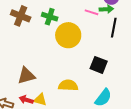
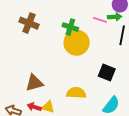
green cross: (50, 17) -> (70, 27), moved

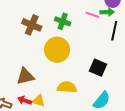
brown cross: (29, 23) -> (32, 25), moved
yellow circle: (77, 43) -> (57, 50), moved

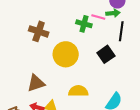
green cross: (63, 21) -> (84, 24), moved
black square: (98, 68) -> (106, 54), moved, turned 36

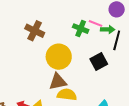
green arrow: (113, 13) -> (108, 29), moved
brown triangle: (36, 83) -> (58, 82), moved

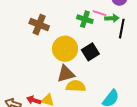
black square: (99, 61) -> (90, 52), moved

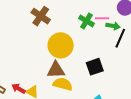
pink line: (99, 13) -> (102, 18), turned -32
black square: (90, 52) -> (95, 67), moved

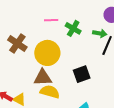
brown cross: (41, 16) -> (17, 44), moved
pink line: (102, 18) -> (51, 20), moved

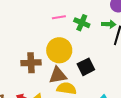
brown cross: (17, 44) -> (31, 63), moved, turned -30
black square: (82, 74) -> (86, 67), moved

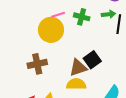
yellow circle: (59, 50) -> (51, 30), moved
brown triangle: (58, 75) -> (78, 68), moved

